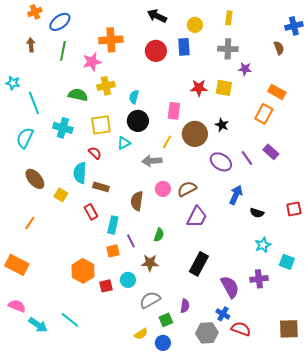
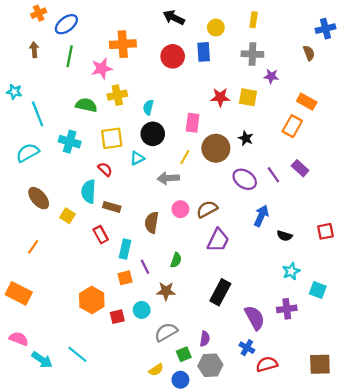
cyan semicircle: (25, 138) -> (28, 153), turned 35
red semicircle: (241, 329) -> (267, 364), turned -36
gray hexagon: (207, 333) -> (210, 365), moved

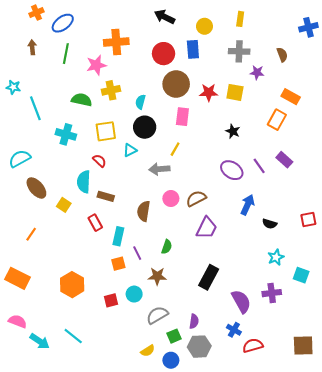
brown semicircle: (309, 53) -> (282, 55), moved
brown circle: (216, 148) -> (176, 84), moved
cyan semicircle: (28, 153) -> (20, 159), moved
orange hexagon: (92, 300) -> (72, 285), moved

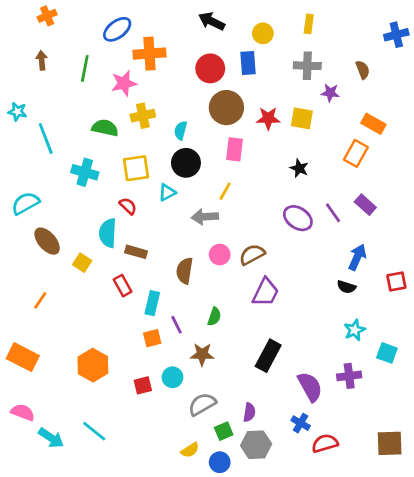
blue ellipse: (63, 23) -> (117, 29), moved
blue arrow: (248, 205) -> (357, 257), moved

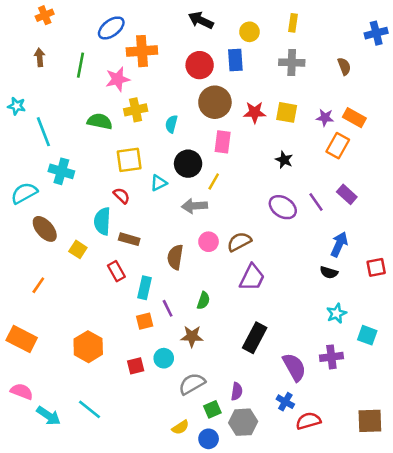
purple star: (330, 93) -> (325, 118), moved
black circle: (186, 163) -> (188, 164), moved
cyan cross: (85, 172) -> (61, 171), moved

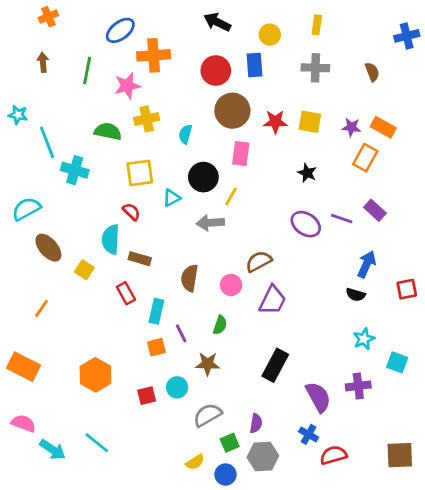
cyan cross: (61, 171) -> (75, 170), moved
purple line: (316, 202) -> (342, 219), turned -36
pink circle: (209, 242) -> (231, 285), moved

